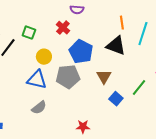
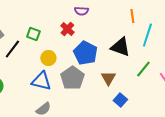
orange line: (122, 23) -> (132, 16), moved
gray pentagon: (68, 77) -> (72, 78), turned -30
green line: (139, 88) -> (143, 69), moved

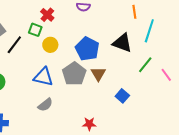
red cross: (67, 29) -> (47, 15), moved
yellow circle: (48, 58) -> (50, 45), moved
brown triangle: (108, 78) -> (98, 74), moved

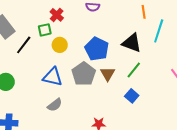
green square: (35, 30) -> (45, 30), turned -32
green line: (145, 65) -> (134, 70), moved

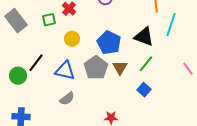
green square: (45, 30) -> (49, 20), moved
black line: (24, 45) -> (36, 63), moved

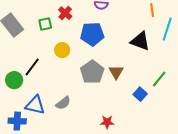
yellow circle: (72, 39) -> (62, 50), moved
blue pentagon: (109, 43) -> (92, 34), moved, turned -30
green line: (146, 64) -> (159, 79), moved
blue triangle: (65, 71) -> (35, 105), moved

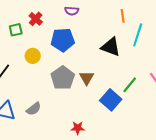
blue square: (140, 94) -> (111, 100), size x1.5

